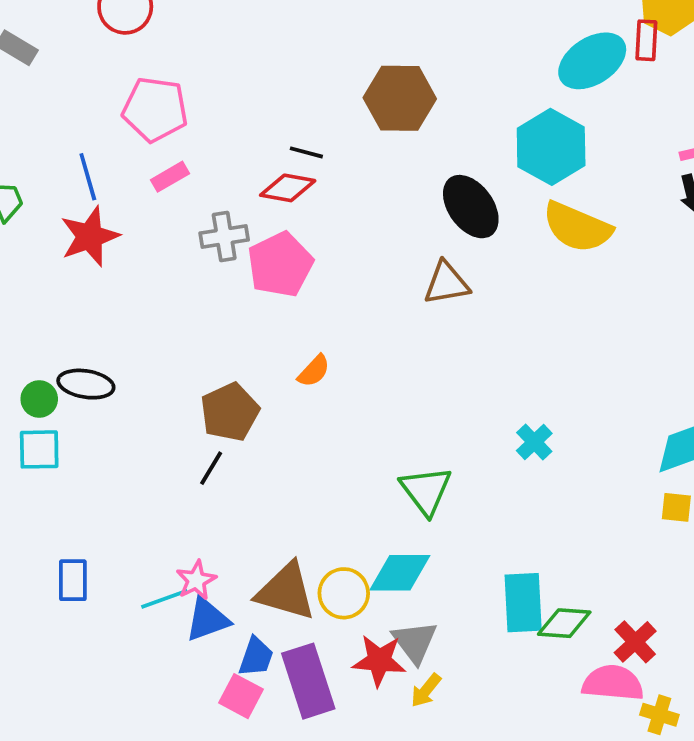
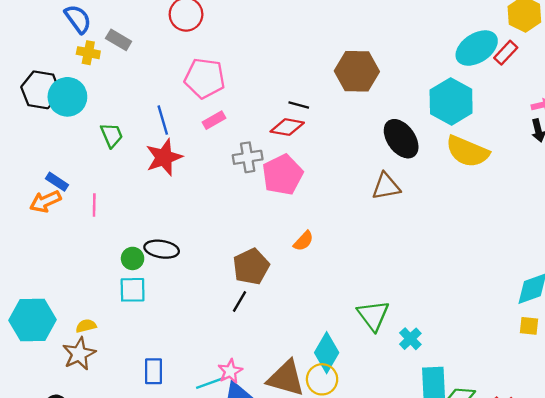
red rectangle: (646, 40) -> (506, 53), moved, turned 40
cyan cross: (534, 442) -> (410, 339), moved
cyan diamond: (400, 573) -> (327, 353), moved, turned -60

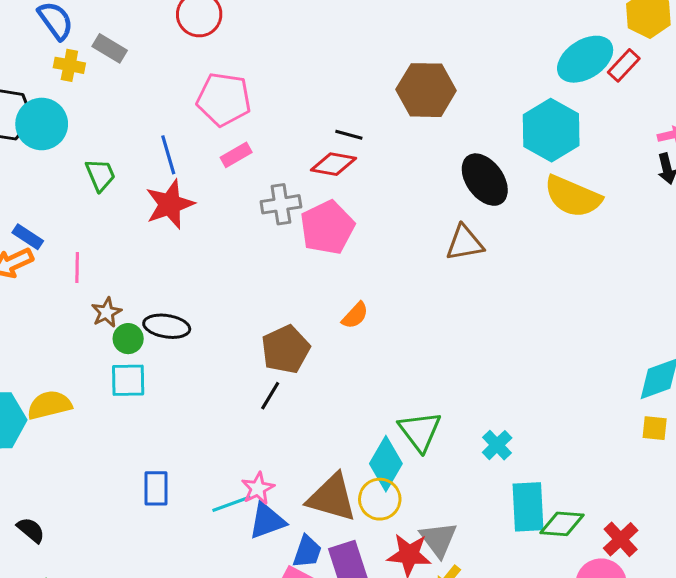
green triangle: (373, 315) -> (420, 431), moved
yellow semicircle: (86, 326) -> (49, 405), moved, size x1.6
brown star: (79, 354) -> (106, 312), moved, size x0.7

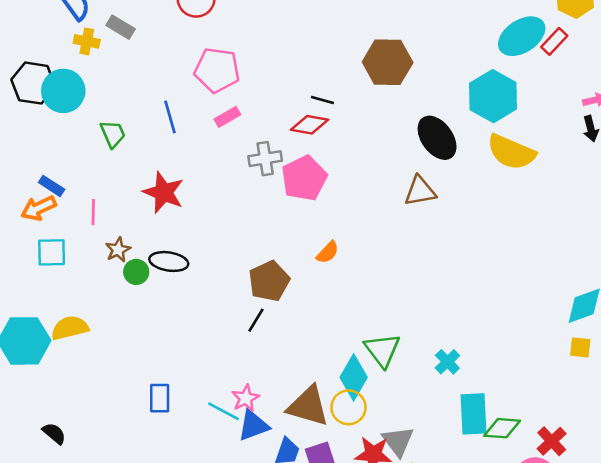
red star: (170, 204) -> (164, 192), moved, turned -30
cyan square: (128, 380) -> (52, 252), moved
cyan line: (232, 504) -> (223, 411), turned 48

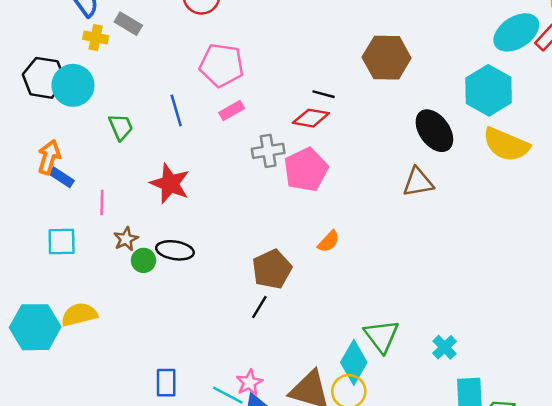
orange arrow: (39, 208) -> (49, 157), moved, turned 132

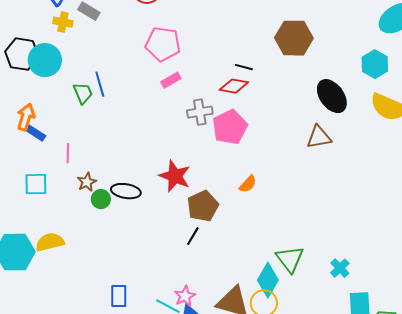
cyan hexagon: (489, 90) -> (375, 64), size x0.7
blue line: (176, 111) -> (100, 84), moved
red star: (170, 184) -> (175, 176), moved

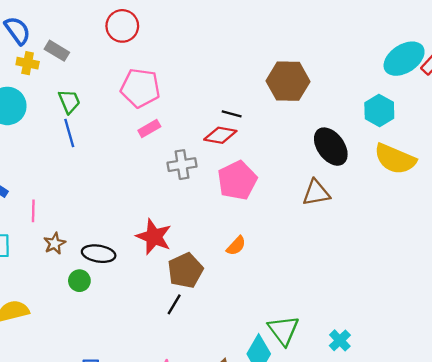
green trapezoid: (83, 93) -> (69, 101), moved
pink pentagon: (230, 127) -> (237, 180), moved
green circle: (101, 199) -> (79, 281), moved

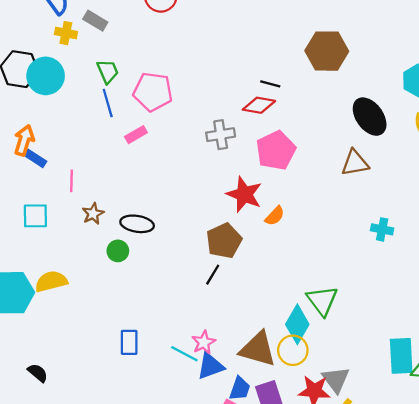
pink pentagon: (140, 88) -> (153, 92), moved
pink rectangle: (149, 129) -> (136, 135), moved
red star: (154, 237) -> (244, 194), moved
cyan cross: (340, 340) -> (382, 229), moved, turned -35

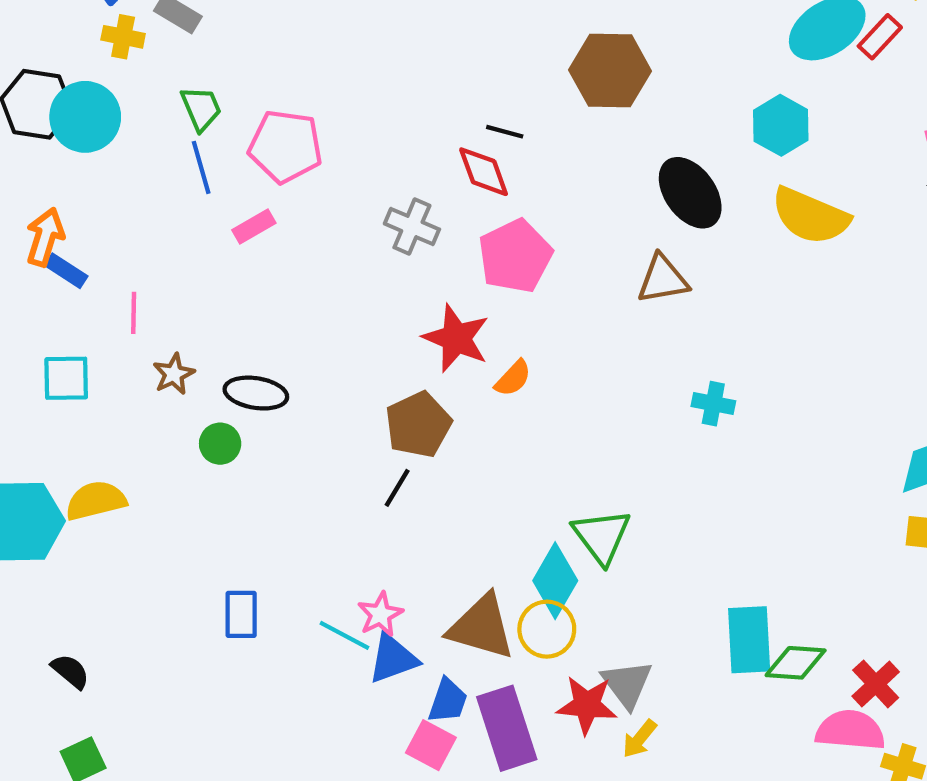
red diamond: (259, 105) -> (484, 172), turned 60
gray cross: (221, 135) -> (412, 226), turned 32

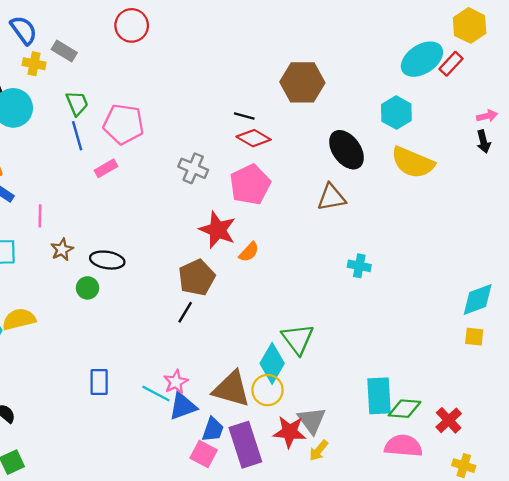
red diamond: (484, 172) -> (254, 138), moved, turned -40
pink semicircle: (850, 730) -> (403, 446), moved

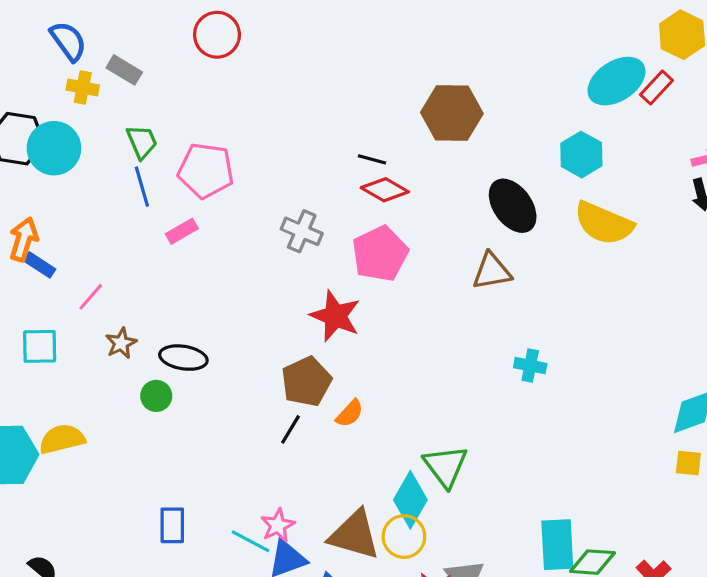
pink line: (40, 216) -> (91, 297), turned 40
orange semicircle: (249, 252) -> (350, 413), moved

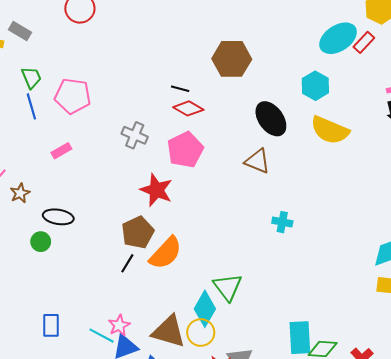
pink rectangle: (182, 231) -> (61, 151), moved
brown triangle: (492, 271) -> (258, 161), turned 32
brown star: (121, 343) -> (20, 193), moved
orange semicircle: (350, 413) -> (166, 253), size x1.8

